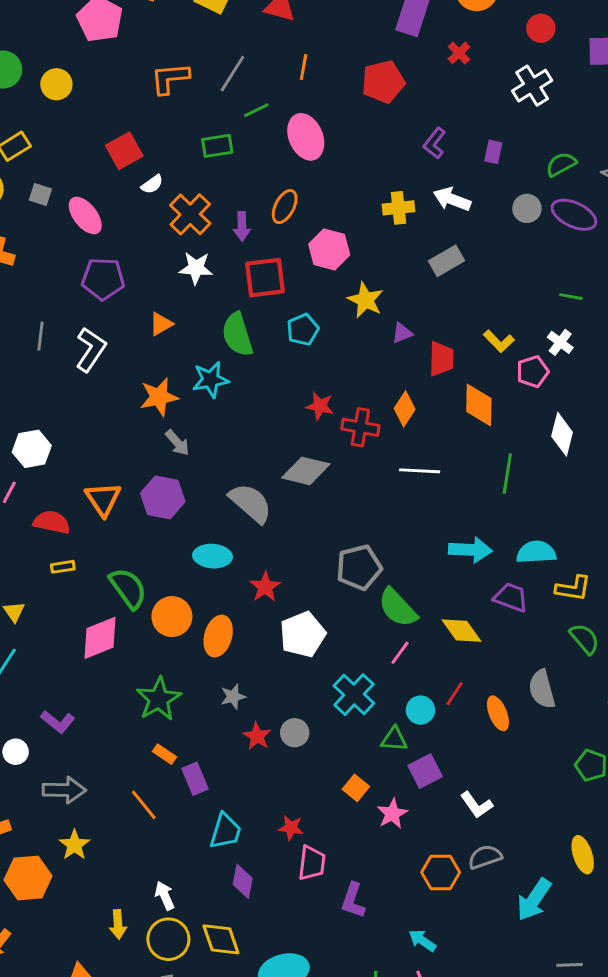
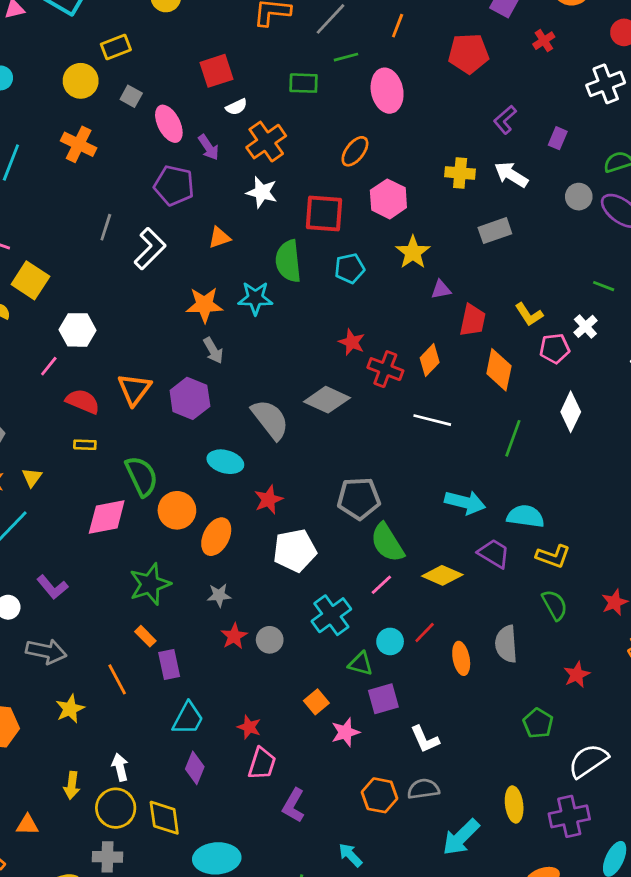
purple arrow: (242, 226) -> (209, 147), moved, turned -44
yellow diamond: (462, 631) -> (442, 575), turned -42
yellow star: (74, 845) -> (70, 709), moved

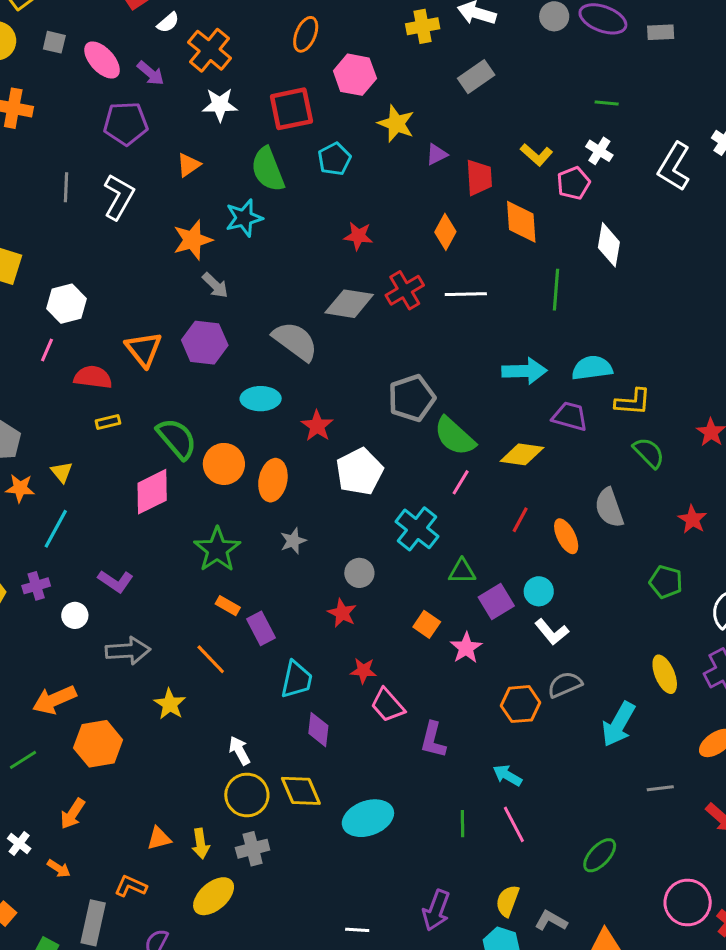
red cross: (385, 369) -> (405, 290), moved, turned -36
red star: (234, 636) -> (342, 613), moved
cyan circle: (390, 641) -> (539, 591), moved
pink trapezoid: (262, 764) -> (388, 705), turned 136
yellow arrow: (72, 785) -> (201, 844), moved

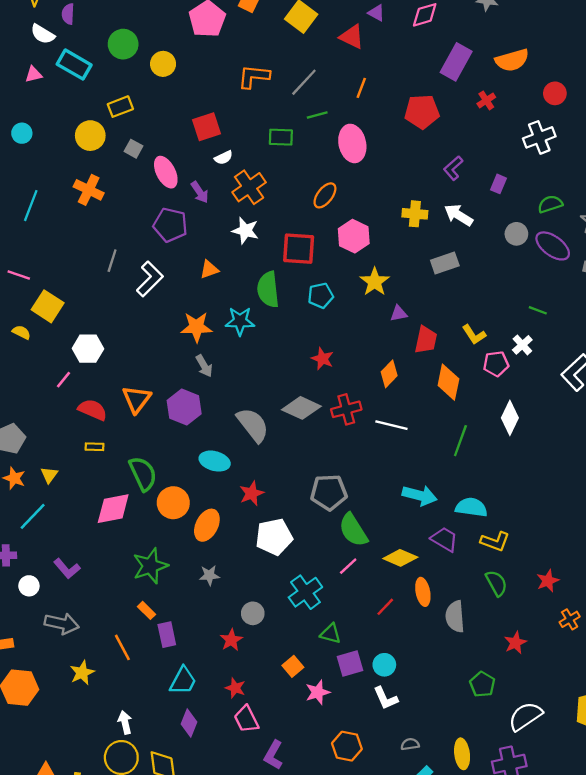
orange ellipse: (566, 536) -> (423, 592), moved
gray semicircle: (565, 685) -> (410, 744), moved, size x0.7

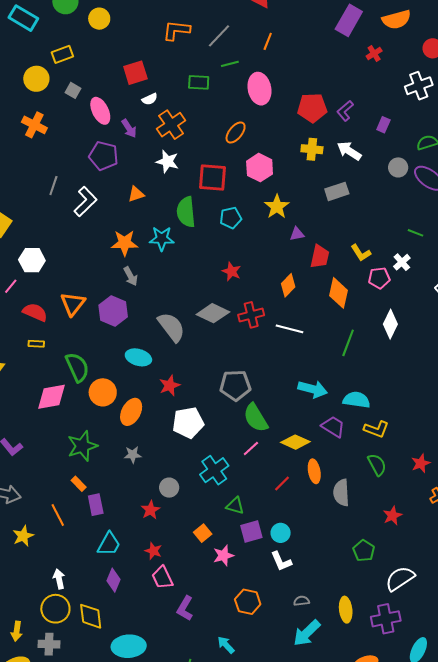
red pentagon: (422, 112) -> (312, 108), moved

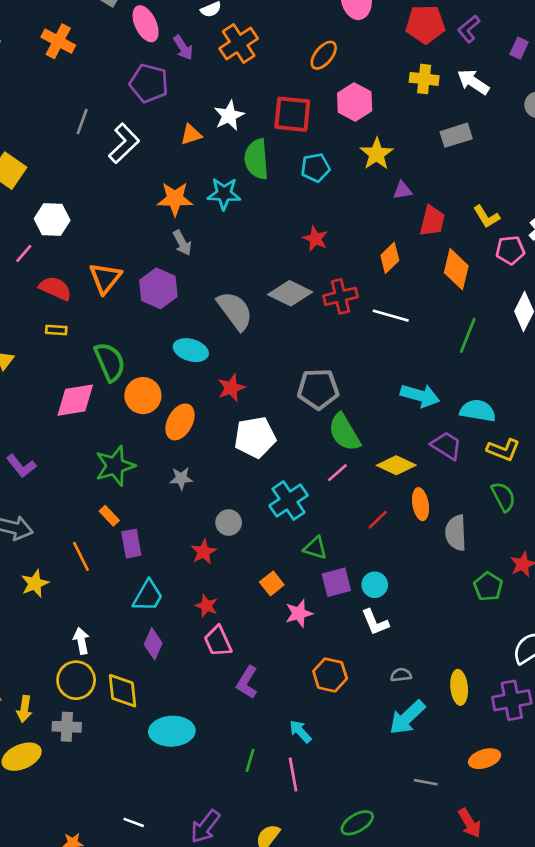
white star: (167, 162) -> (229, 116), moved, turned 30
green pentagon: (364, 551) -> (488, 587), moved

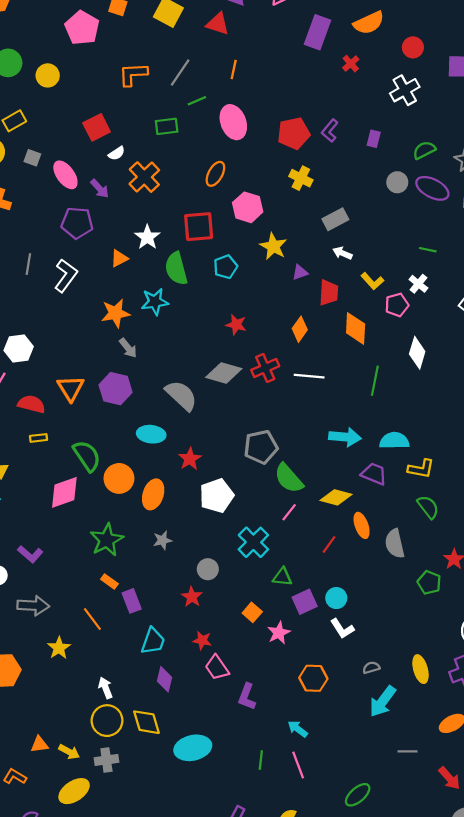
yellow cross: (424, 79) -> (301, 178), turned 30
white arrow: (473, 82) -> (342, 253), moved, size x0.7
yellow arrow: (24, 709) -> (69, 752), turned -60

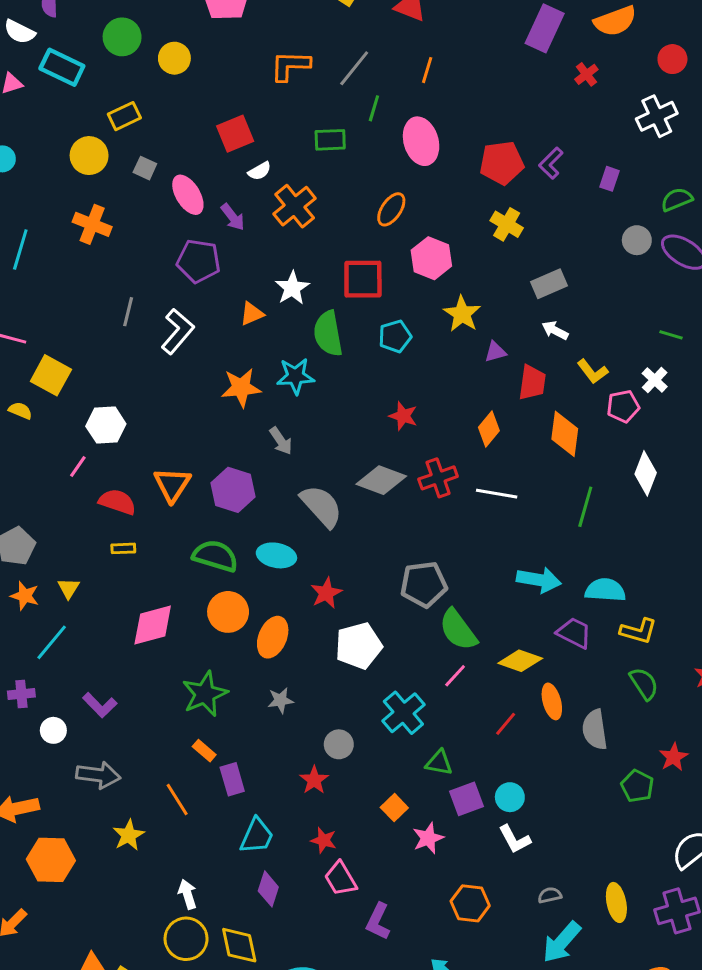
green line: (197, 101) -> (374, 108), turned -54
gray arrow: (128, 348) -> (281, 441), moved
green semicircle: (87, 456) -> (215, 556), moved, turned -44

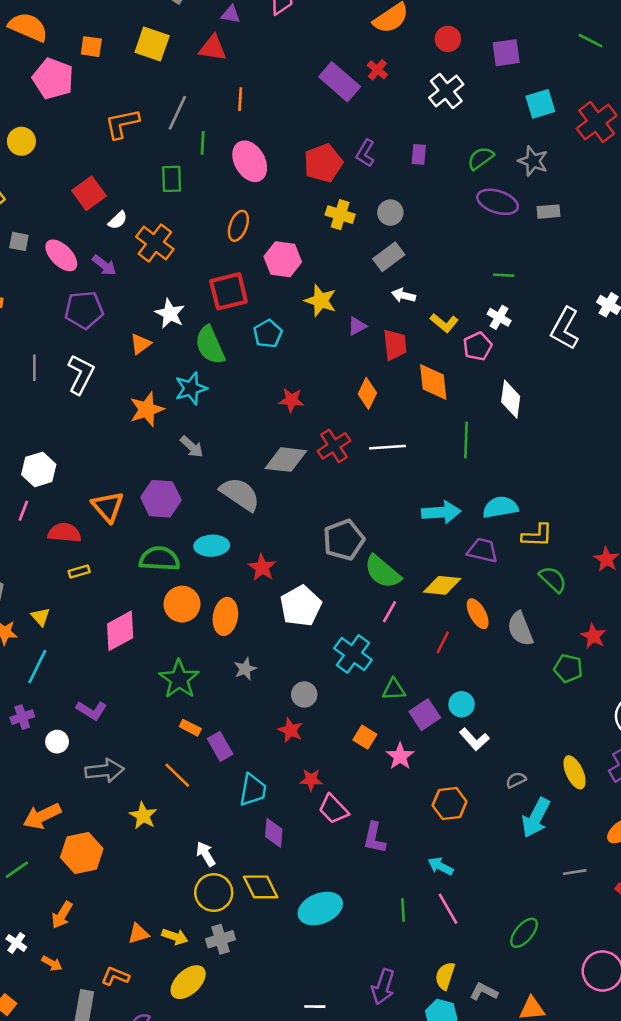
purple rectangle: (545, 28) -> (340, 82), moved, turned -60
green rectangle: (330, 140) -> (172, 179), turned -76
gray circle: (637, 240) -> (390, 213), moved

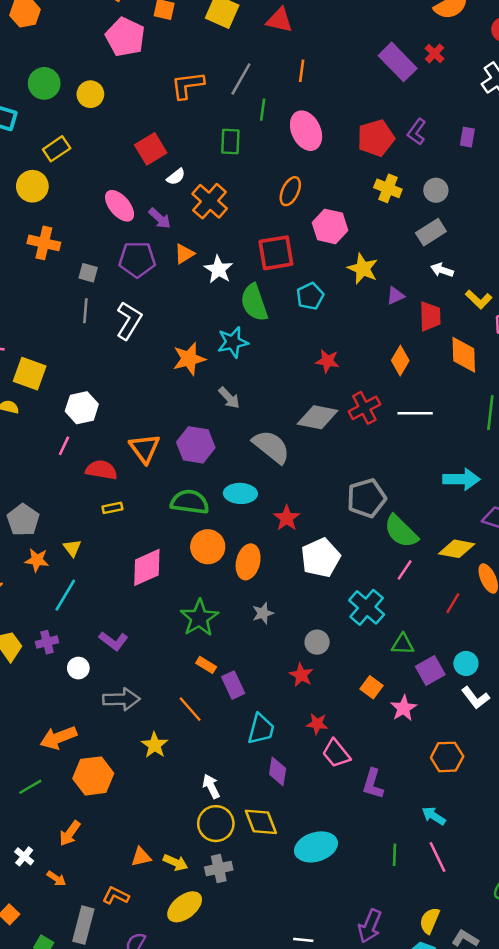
gray square: (19, 241) -> (88, 273), moved
orange triangle: (141, 344) -> (184, 254), moved

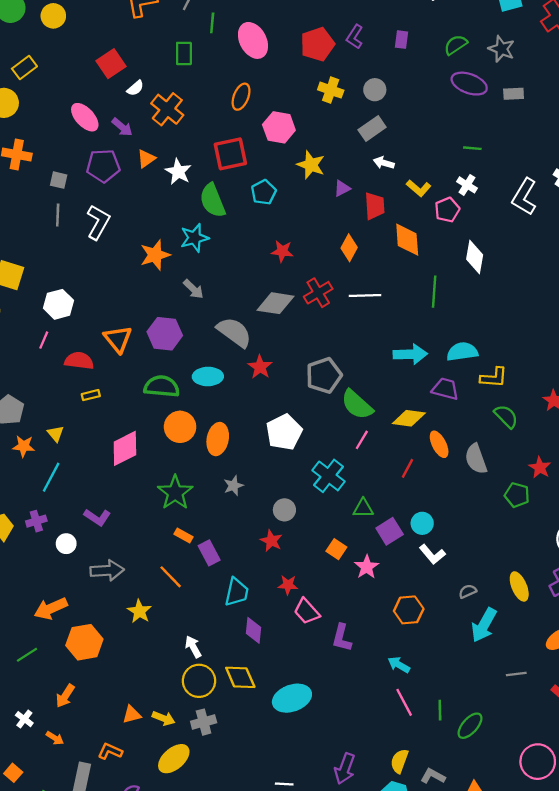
red star: (287, 518) -> (260, 367), moved
green line: (395, 855) -> (440, 710), moved

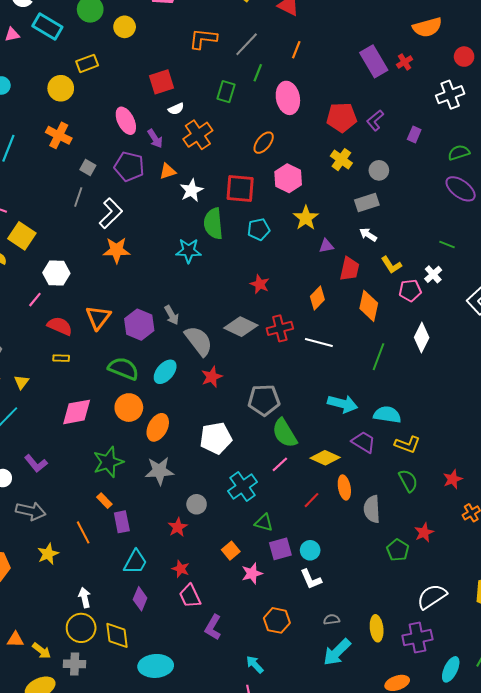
orange star: (155, 255) -> (117, 250), moved
gray arrow: (193, 289) -> (172, 315), moved
cyan ellipse: (208, 376) -> (165, 372), turned -65
gray star: (233, 486) -> (159, 471), size x1.6

